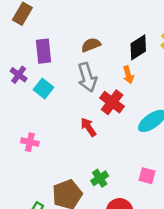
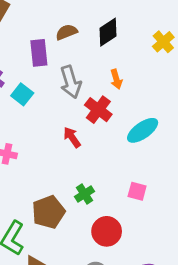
brown semicircle: (91, 45) -> (66, 32), moved
black diamond: (138, 47) -> (108, 32), moved
purple rectangle: (44, 51) -> (39, 53), moved

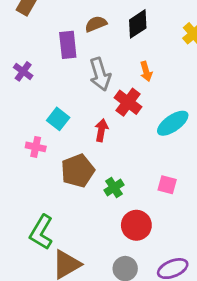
cyan square: (22, 94) -> (58, 119), moved
red arrow: (72, 137) -> (101, 130), turned 45
brown pentagon: (48, 212) -> (78, 171), moved

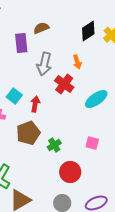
black diamond: (138, 24) -> (88, 31), moved
gray arrow: (100, 74) -> (44, 64), turned 30
red arrow: (101, 130) -> (35, 104), moved

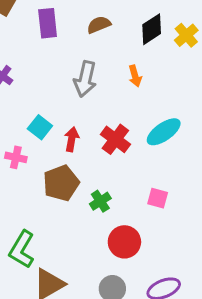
brown semicircle: (41, 28) -> (99, 25), moved
purple rectangle: (21, 43) -> (48, 23), moved
red cross: (64, 84) -> (115, 139), moved

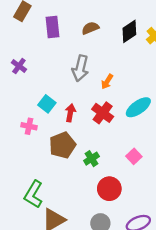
orange arrow: (135, 76) -> (107, 82), moved, turned 48
pink square: (158, 198) -> (134, 156), turned 32

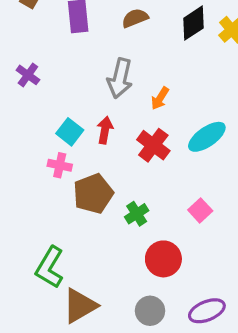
red arrow: (70, 113) -> (105, 130), moved
pink cross: (29, 126) -> (60, 165), moved

